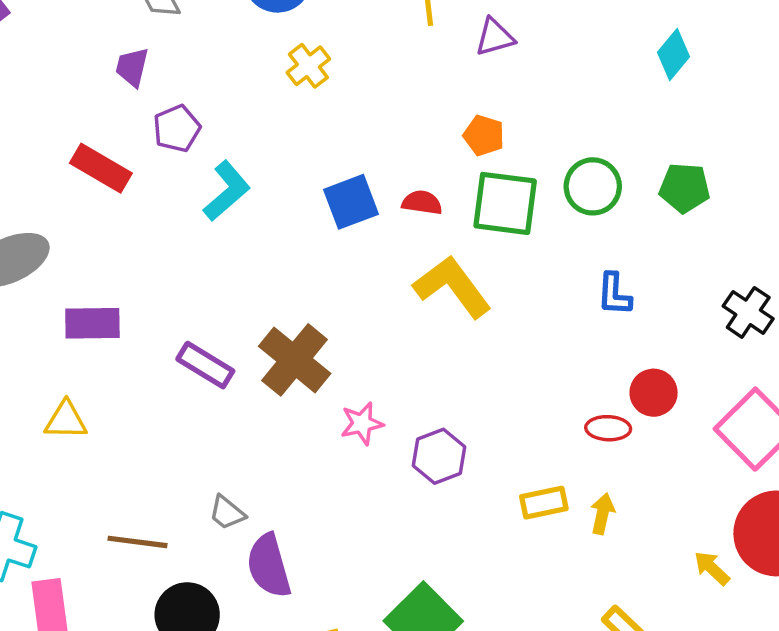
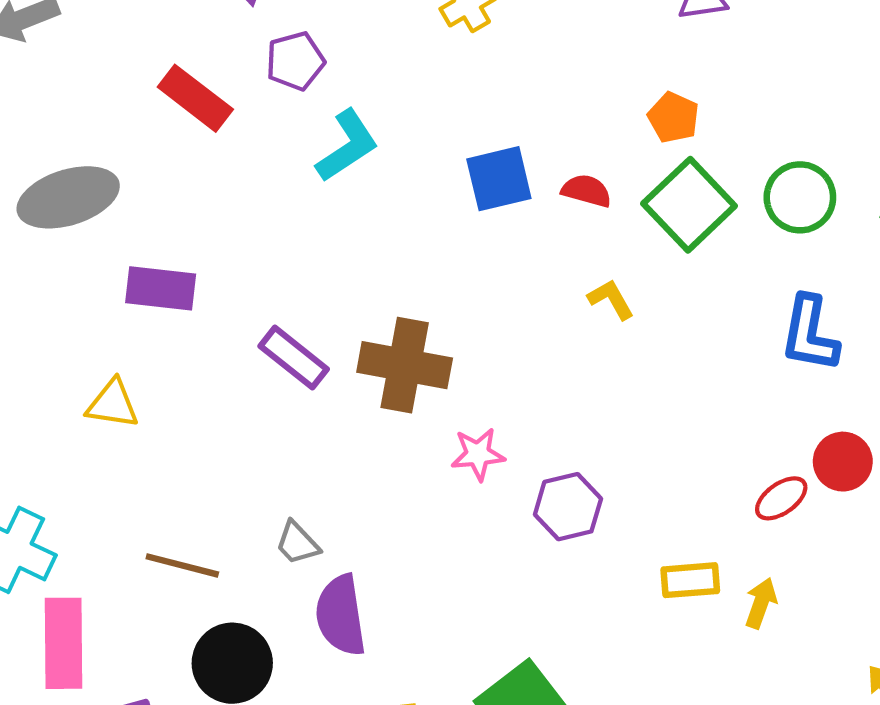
green square: (505, 203) -> (689, 205), turned 32
yellow L-shape: (452, 287) -> (611, 299), size x0.5
blue L-shape: (614, 294) -> (810, 334), size x1.4
brown cross: (295, 360) -> (405, 365), turned -36
red ellipse: (608, 428) -> (781, 498), turned -45

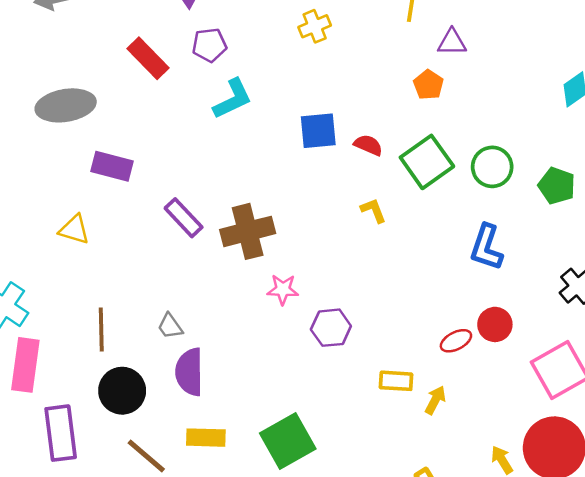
orange pentagon: (673, 117) -> (428, 85), moved
brown cross: (405, 365) -> (248, 231), turned -33
brown line: (182, 565) -> (101, 330), turned 66

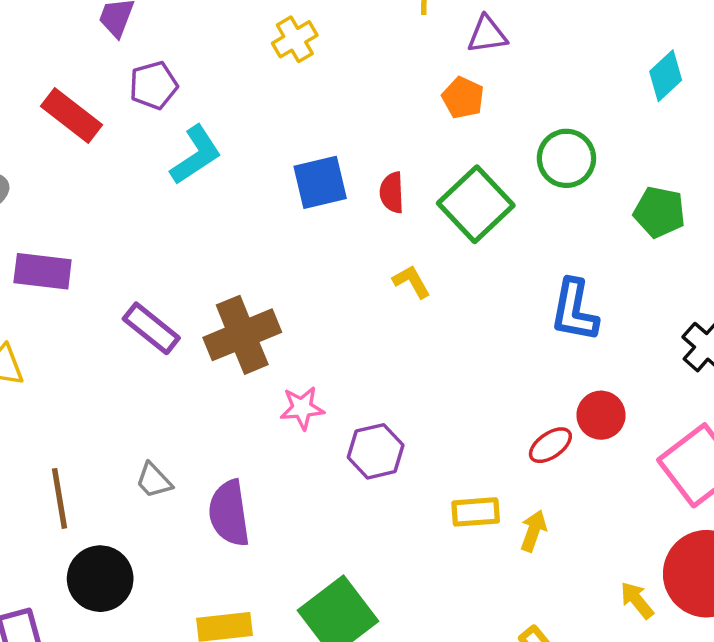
red semicircle: (368, 145) -> (392, 192), turned -108
green circle: (492, 167) -> (566, 158), moved
purple semicircle: (189, 372) -> (229, 513), moved

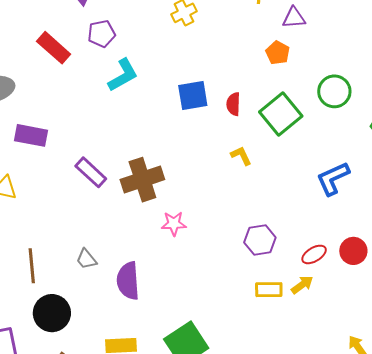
blue L-shape: (574, 310) -> (333, 178), turned 51
red circle: (601, 415) -> (353, 251), moved
purple hexagon: (376, 451) -> (260, 240), moved
yellow arrow: (533, 531) -> (302, 285), moved, turned 30

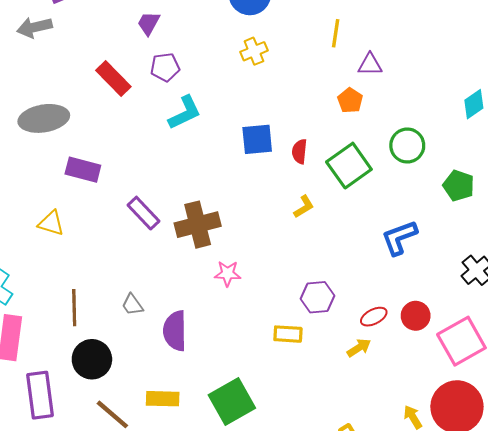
yellow L-shape: (241, 156) -> (304, 207), turned 80
yellow rectangle: (269, 290) -> (288, 334), moved

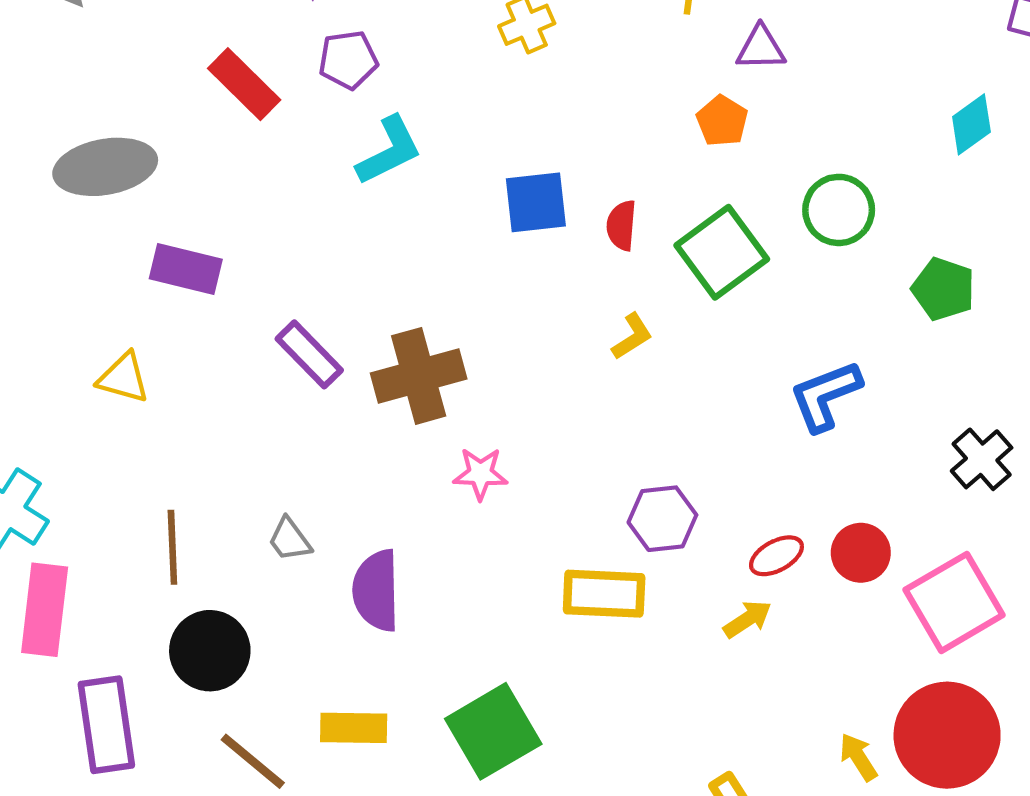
yellow rectangle: (288, 334) -> (604, 594), size x1.4

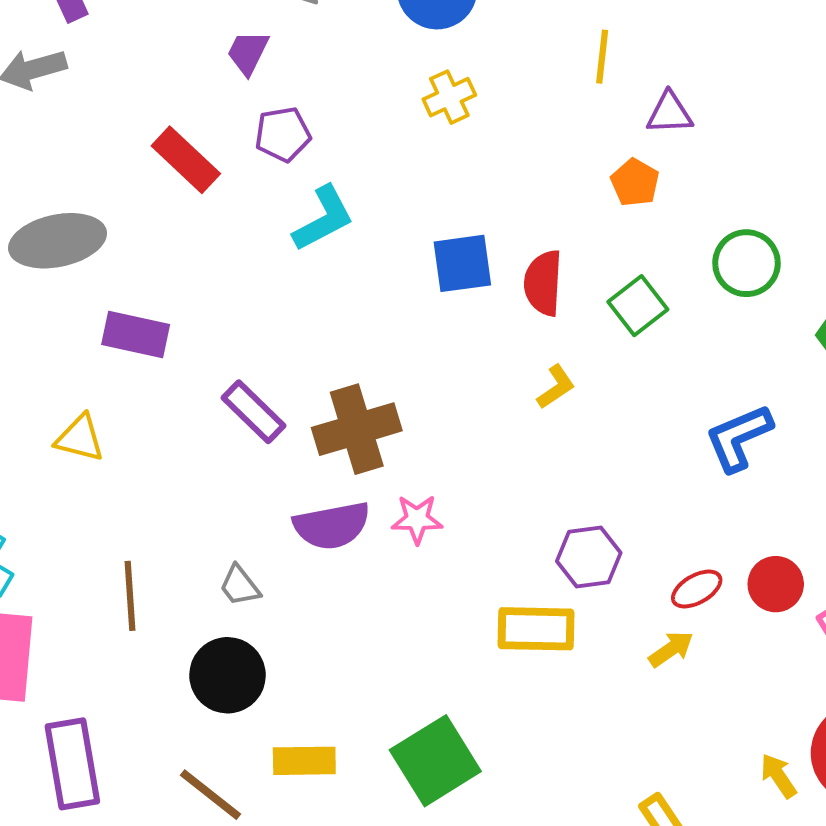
red semicircle: (622, 225) -> (543, 283), size x1.4
green square: (722, 252) -> (638, 306), size x0.7
purple semicircle: (376, 591) -> (332, 526), moved, turned -98
black circle: (210, 651) -> (228, 675), moved

